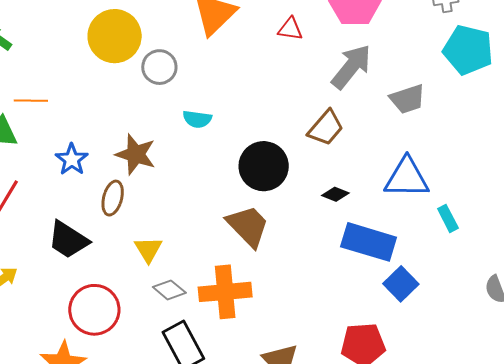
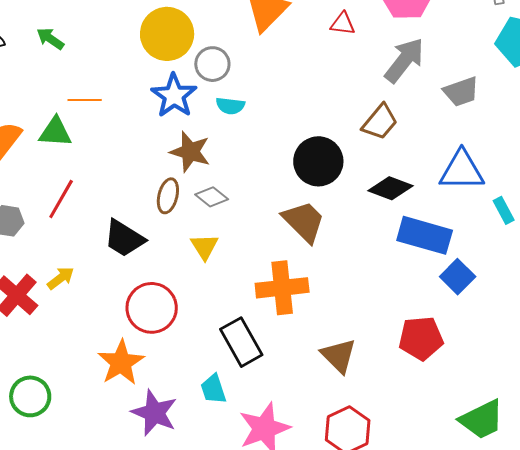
cyan semicircle: (197, 119) -> (230, 106), moved
blue star: (72, 159) -> (174, 96), moved, size x1.4
black diamond: (335, 194) -> (391, 188), size x1.6
gray diamond: (169, 290) -> (212, 197), moved

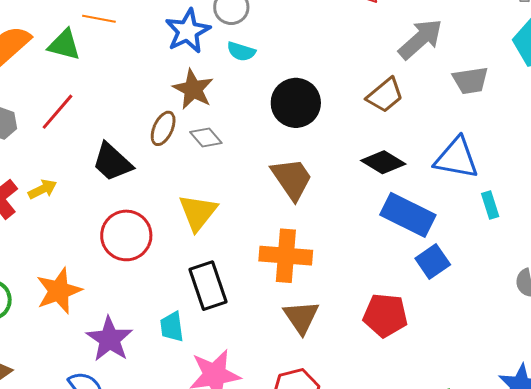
black circle: (318, 161) -> (296, 103), moved
yellow triangle: (205, 247) -> (198, 212), moved, size x1.4
orange cross: (282, 288) -> (286, 256), moved
orange star: (121, 363) -> (59, 291), moved

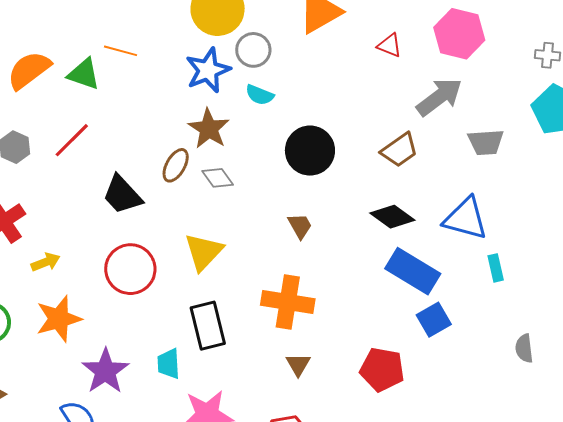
brown trapezoid: (292, 179) -> (300, 226), size x0.6
yellow arrow: (42, 189) -> (46, 262), moved
brown triangle: (301, 317) -> (298, 364), size x0.7

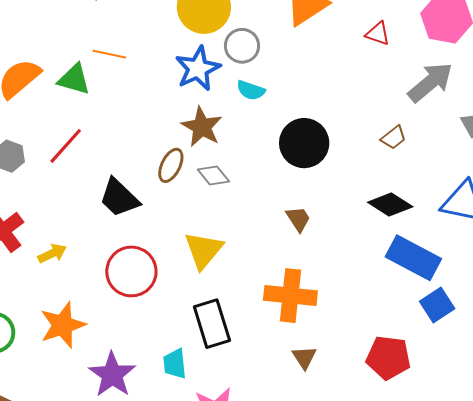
brown trapezoid: (400, 150) -> (394, 138), size x0.7
yellow arrow: (46, 262) -> (52, 253), moved

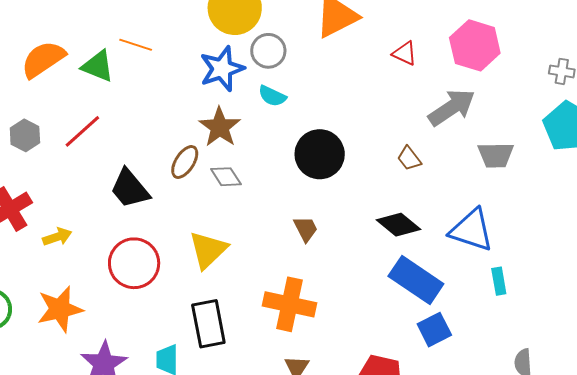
brown trapezoid: (394, 138) -> (409, 158), turned 84

